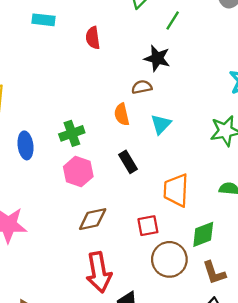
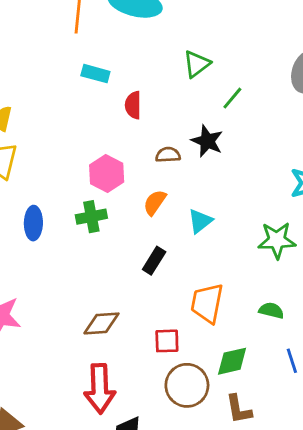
cyan rectangle: (43, 20) -> (95, 74), moved
brown semicircle: (142, 87) -> (168, 155), moved
orange semicircle: (122, 114) -> (155, 202), turned 40
black rectangle: (128, 162) -> (154, 261), turned 55
pink hexagon: (78, 172) -> (107, 173), moved

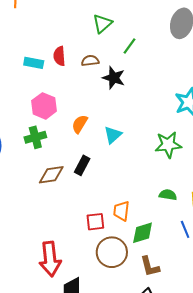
cyan rectangle: (95, 74) -> (34, 63), moved
brown semicircle: (168, 155) -> (90, 61), moved
orange trapezoid: (207, 303) -> (121, 211), moved, size x0.7
brown diamond: (101, 323) -> (51, 175), moved

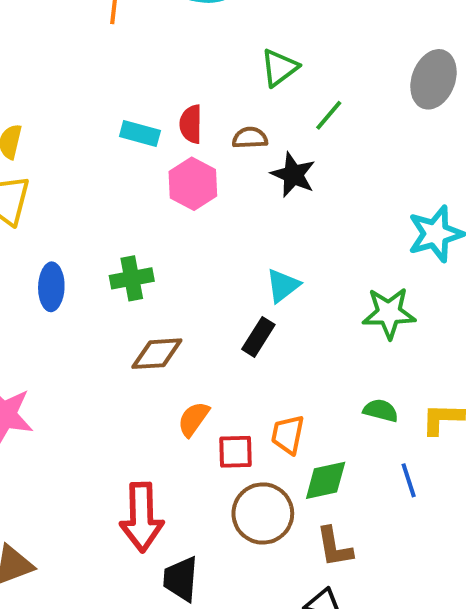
pink hexagon: (44, 106) -> (193, 184), moved
orange semicircle: (80, 124) -> (193, 419), moved
black rectangle: (82, 165) -> (258, 337), moved

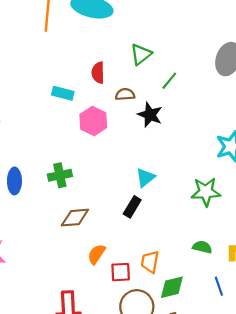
red semicircle: (191, 124) -> (98, 73), moved

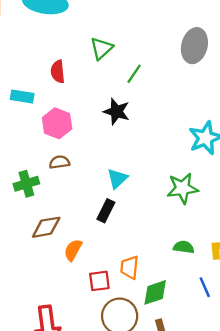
brown semicircle: (125, 94) -> (59, 162), moved
orange semicircle: (96, 254) -> (73, 250), moved

